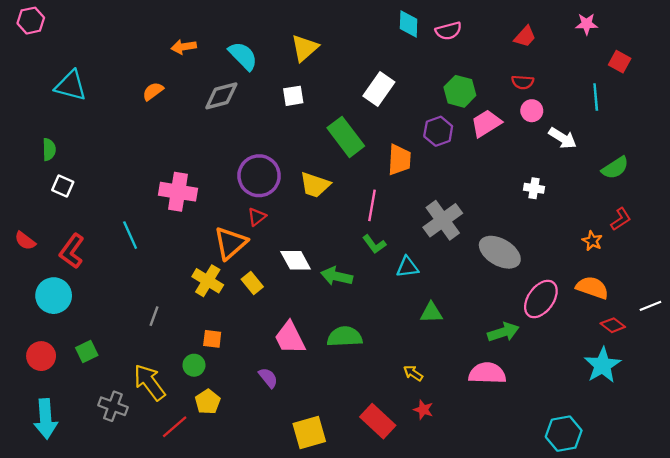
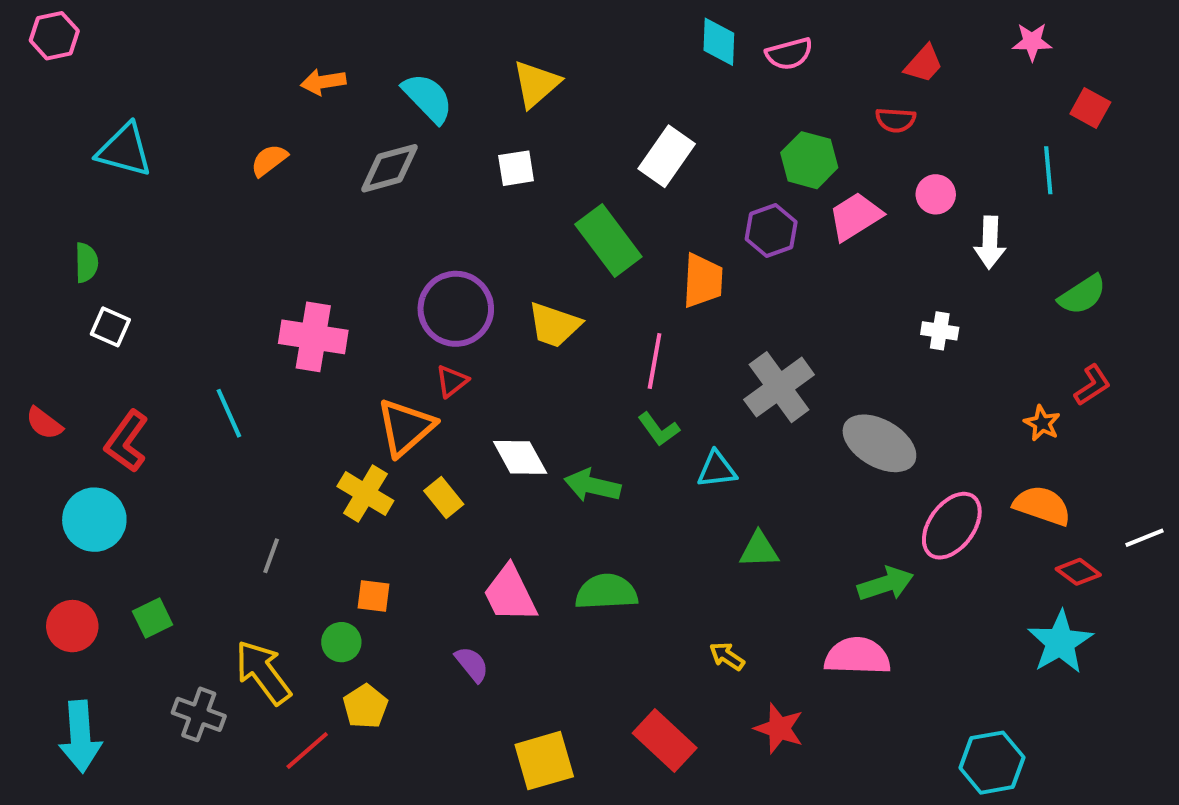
red semicircle: (523, 82) -> (896, 120), moved
white arrow: (563, 138) -> (990, 243), turned 60
red star: (423, 410) -> (779, 728), moved, size x1.4

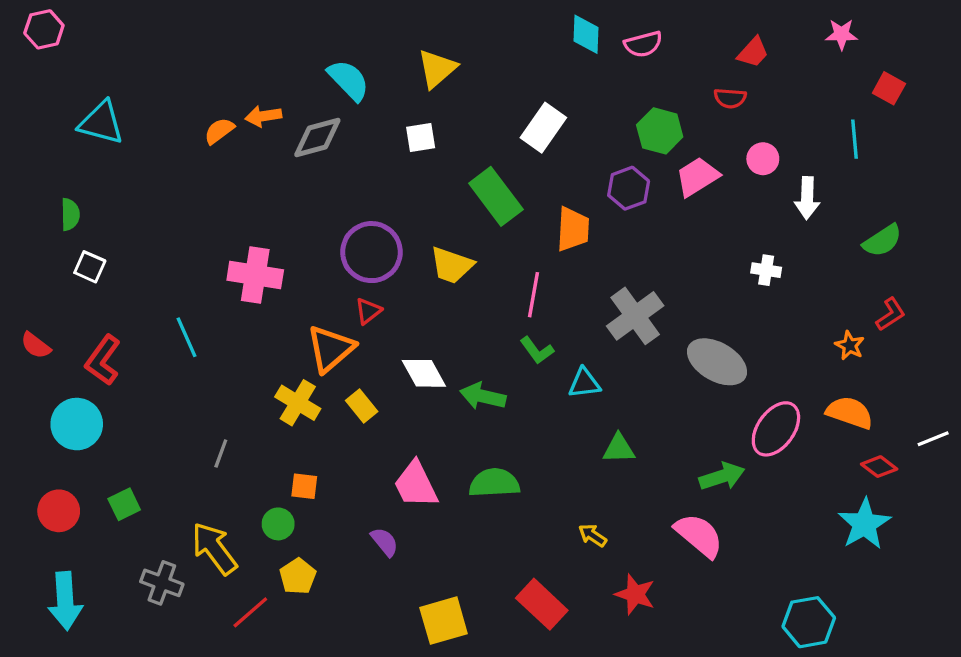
orange arrow: (323, 82) -> (263, 116), moved
pink semicircle: (857, 656) -> (699, 535), turned 38

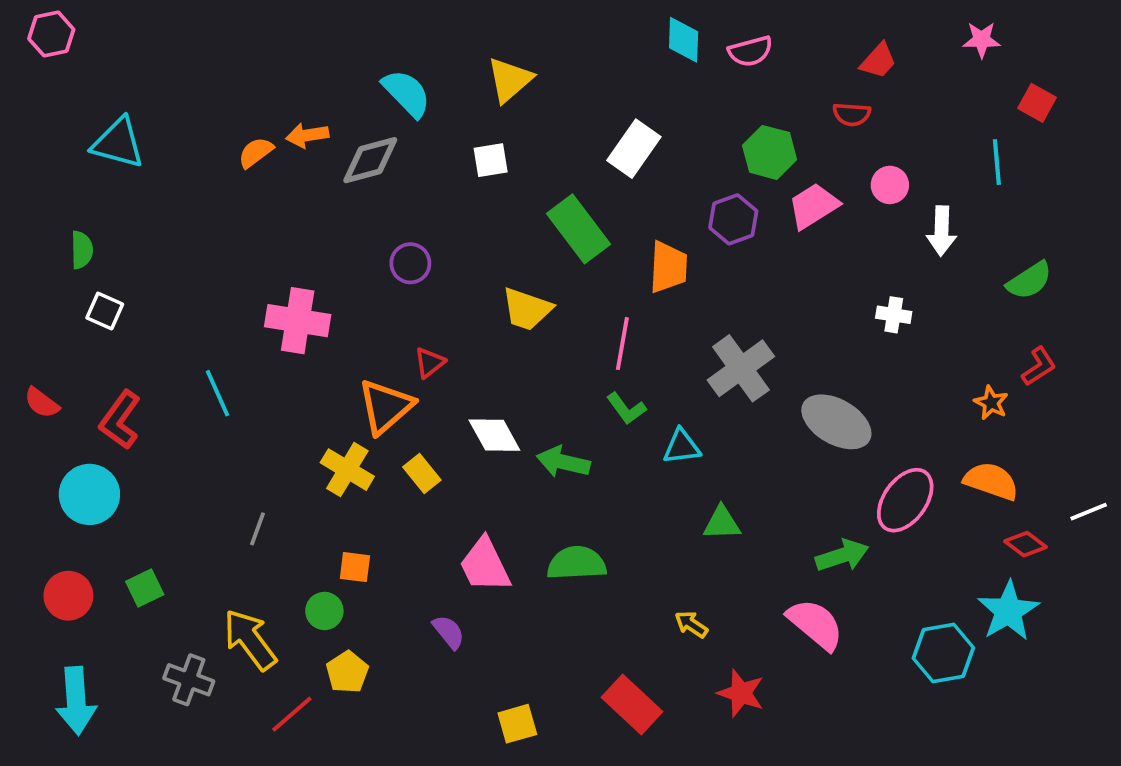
purple circle: (371, 252) -> (410, 263), moved, size x0.6
yellow square: (444, 621) -> (517, 724), size x0.7
cyan hexagon: (809, 622) -> (943, 653), moved

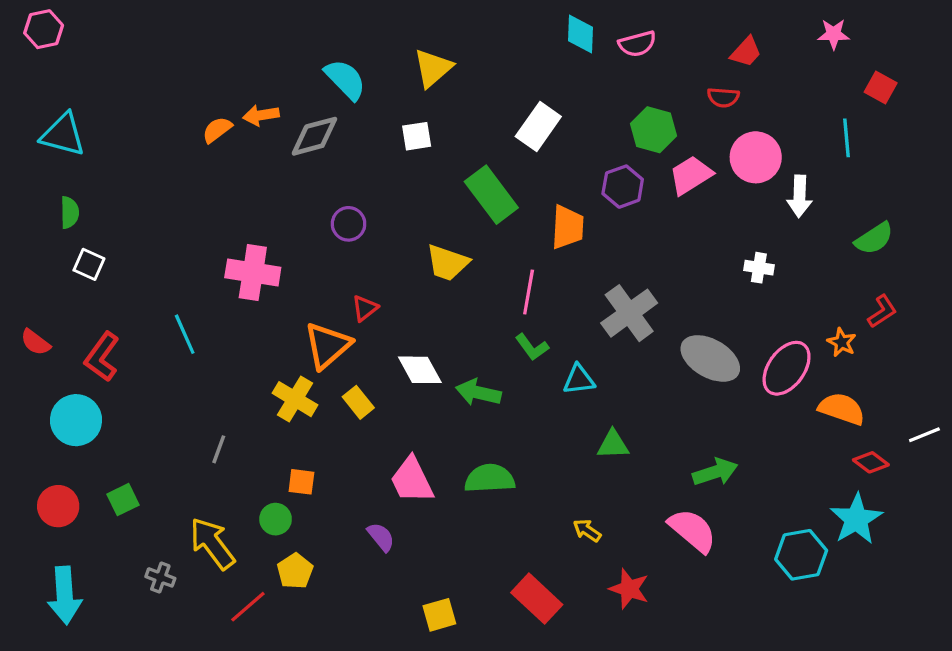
cyan triangle: (118, 143) -> (63, 135), moved
pink circle: (890, 185) -> (756, 157), size x1.6
pink ellipse: (905, 500) -> (787, 368), moved
gray cross: (189, 680) -> (160, 577), size x0.7

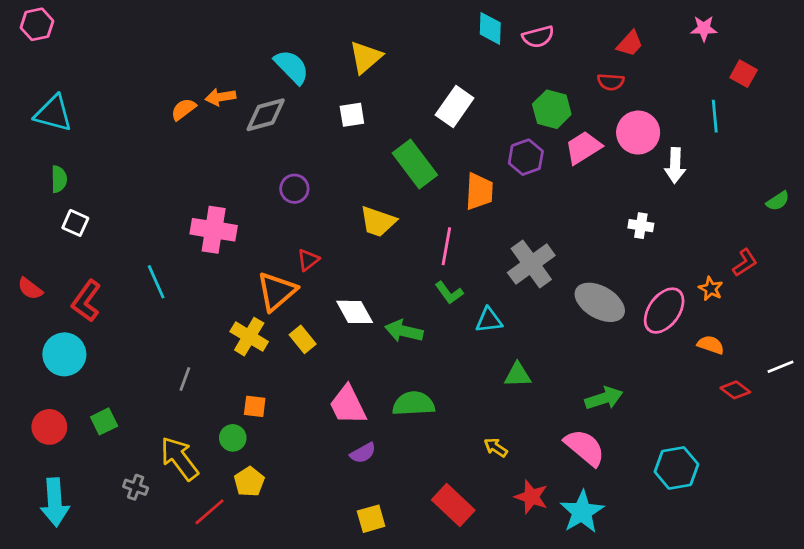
green semicircle: (874, 238) -> (778, 201), moved, size x0.7
orange semicircle: (842, 409) -> (711, 345), size x0.7
cyan star: (856, 519) -> (582, 512), moved
purple semicircle: (381, 537) -> (363, 453), moved, turned 100

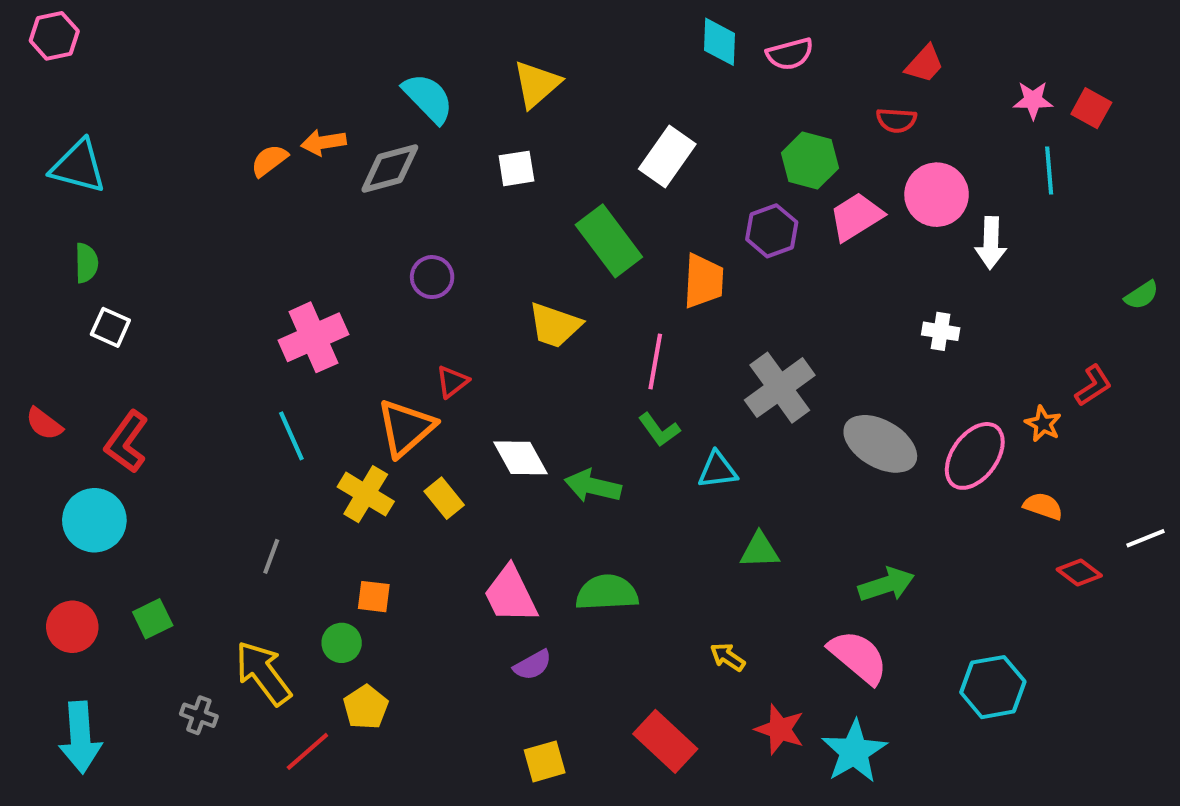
pink star: (704, 28) -> (1033, 100), moved
pink cross: (214, 230) -> (313, 337), turned -33
cyan line: (156, 282) -> (291, 436), moved

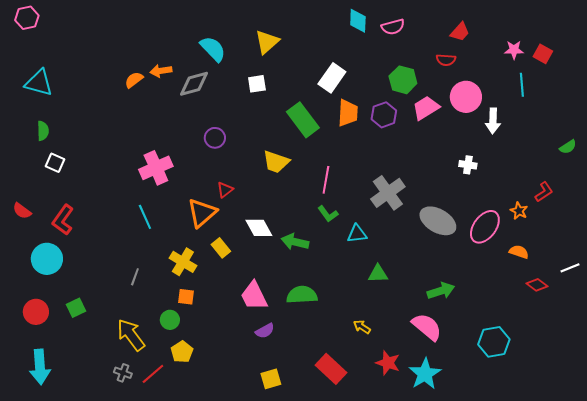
orange trapezoid: (703, 281) -> (348, 113), moved
yellow cross: (366, 494) -> (183, 262), moved
gray cross: (199, 715) -> (123, 373), moved

